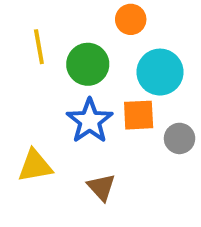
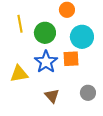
gray circle: (180, 138) -> (88, 93), moved
yellow triangle: (35, 166) -> (19, 74), moved

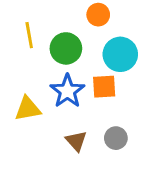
gray circle: (88, 93) -> (116, 138), moved

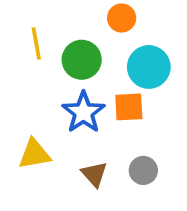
yellow triangle: (28, 109) -> (34, 154), moved

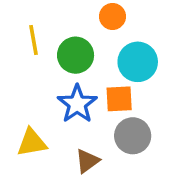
gray circle: (143, 170) -> (133, 136), moved, size x1.4
brown triangle: (94, 174) -> (87, 161), turned 36

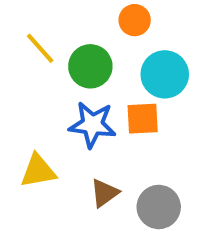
yellow line: (34, 40) -> (40, 48), turned -32
blue star: (77, 104) -> (92, 125), turned -30
gray circle: (133, 136) -> (159, 207), moved

